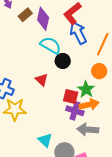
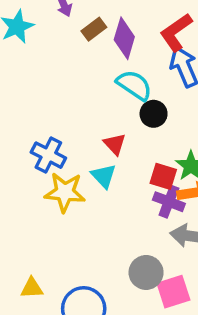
cyan triangle: (45, 140) -> (104, 176), moved

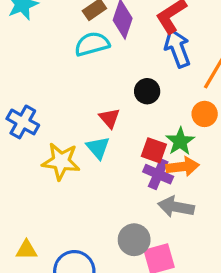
cyan semicircle: (134, 85) -> (92, 44), moved, turned -52
blue cross: (48, 155) -> (23, 122), moved

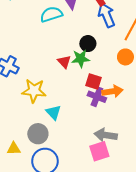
green star: (180, 141) -> (81, 59), moved, turned 30
cyan triangle: (98, 148) -> (53, 112), moved
gray arrow: (176, 207) -> (106, 135), moved
gray circle: (134, 240) -> (38, 134), moved

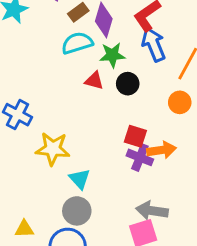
green star: (81, 59) -> (112, 55), moved
red triangle: (64, 62) -> (94, 81), moved, turned -32
gray circle: (38, 134) -> (77, 211), moved

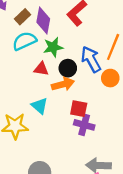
blue arrow: (154, 44) -> (91, 59), moved
orange arrow: (162, 150) -> (63, 84), moved
cyan triangle: (80, 179) -> (40, 106), moved

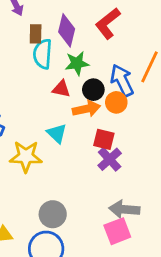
brown rectangle: (22, 17) -> (36, 34), moved, turned -49
cyan semicircle: (24, 41) -> (43, 54), turned -65
orange circle: (110, 78) -> (116, 102), moved
purple cross: (84, 125) -> (110, 159), turned 30

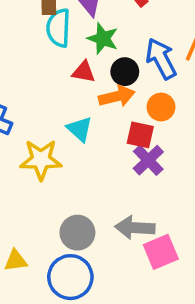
green star: (77, 63) -> (103, 39), turned 30
orange circle: (116, 102) -> (161, 107), moved
gray arrow: (124, 209) -> (135, 228), moved

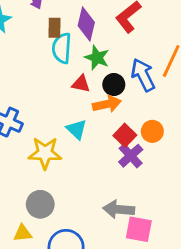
orange circle: (161, 107) -> (152, 131), moved
red square: (140, 135) -> (125, 135), turned 30
gray circle: (77, 233) -> (40, 204), moved
pink square: (161, 252) -> (139, 229), turned 32

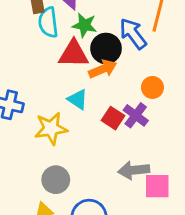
red triangle: (81, 84) -> (74, 54), size x1.6
black circle: (114, 84) -> (106, 48), size x1.4
red square: (125, 135) -> (113, 118), moved

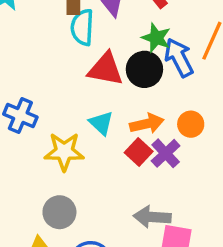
green star: (85, 25) -> (156, 38), moved
orange arrow: (103, 69) -> (147, 124), moved

